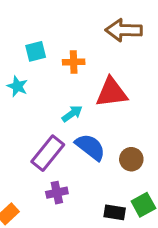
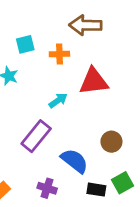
brown arrow: (124, 30) -> (85, 25), moved
blue semicircle: (90, 147) -> (74, 161), moved
purple cross: (57, 193) -> (47, 188), moved, turned 30

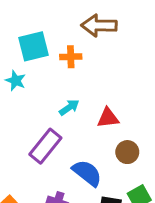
cyan square: (25, 44) -> (33, 46), size x1.5
red triangle: (94, 81) -> (108, 118), moved, size x0.7

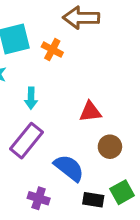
orange cross: (71, 57) -> (52, 50), turned 30
cyan arrow: (69, 107) -> (31, 98), moved, turned 126

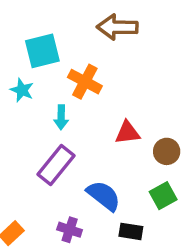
orange cross: (52, 50) -> (85, 82), moved, size x1.4
brown circle: (110, 147) -> (167, 151), moved
green square: (122, 192) -> (163, 196), moved

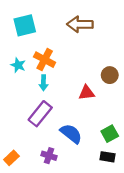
cyan square: (42, 51) -> (25, 25), moved
orange cross: (85, 82) -> (45, 60), moved
brown circle: (167, 151) -> (110, 75), moved
black rectangle: (131, 231) -> (108, 157), moved

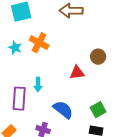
cyan arrow: (43, 83) -> (38, 85), moved
purple rectangle: (40, 114) -> (19, 99), moved, turned -35

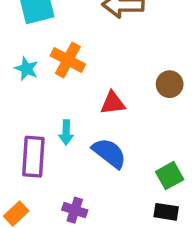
red triangle: (77, 73) -> (113, 103), moved
blue semicircle: (63, 110) -> (109, 153), moved

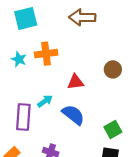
orange cross: (68, 60) -> (46, 54), turned -35
cyan arrow: (66, 132) -> (45, 101), turned -126

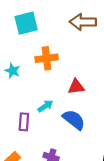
cyan star: (19, 59) -> (12, 71), moved
purple rectangle: (23, 117) -> (24, 122), size x0.7

